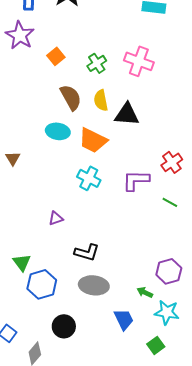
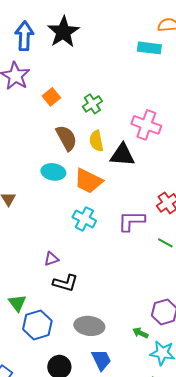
pink cross: (139, 61) -> (146, 125), moved
black L-shape: (87, 252) -> (65, 283), moved
blue trapezoid: (124, 319) -> (101, 360), moved

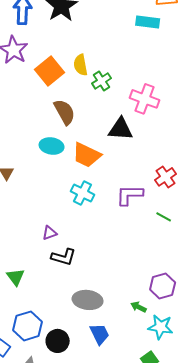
orange square: (51, 97) -> (50, 71), size x1.6
green cross: (92, 104) -> (102, 81), moved
yellow semicircle: (96, 141) -> (81, 65), moved
blue hexagon: (37, 325) -> (28, 326), moved

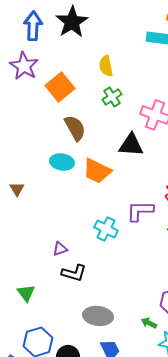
yellow semicircle: (81, 65) -> (106, 66), moved
cyan cross: (83, 193) -> (106, 229), moved

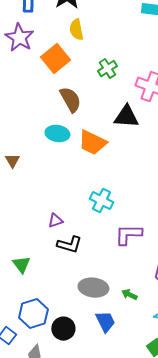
yellow semicircle: (106, 66) -> (76, 30), moved
purple L-shape: (140, 211) -> (128, 235), moved
green arrow: (149, 323) -> (129, 295), moved

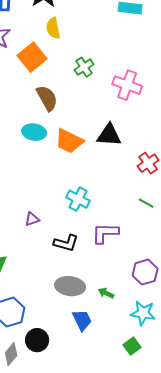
black triangle: (126, 117) -> (109, 135), moved
black L-shape: (69, 245) -> (66, 243), moved
black circle: (63, 329) -> (37, 340), moved

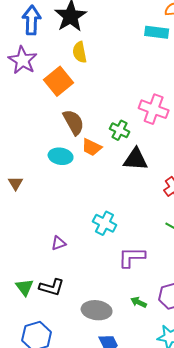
green cross: (84, 67) -> (120, 130), moved, turned -30
orange trapezoid: (69, 141) -> (92, 147), moved, size x0.7
black L-shape: (66, 243) -> (52, 287), moved
green arrow: (106, 293) -> (139, 302), moved

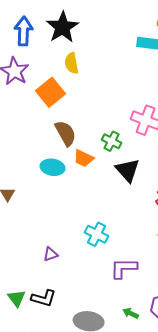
black triangle: (136, 159) -> (128, 170), turned 44

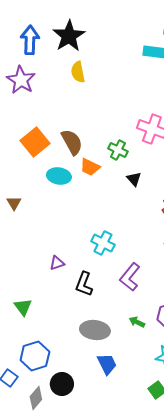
orange square: (51, 92) -> (35, 142), moved
black triangle: (128, 170) -> (134, 179), size x0.6
purple L-shape: (124, 268) -> (130, 277), turned -52
black L-shape: (44, 298) -> (84, 284), moved, turned 95

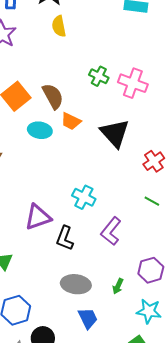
green cross: (118, 150) -> (99, 76), moved
black triangle: (134, 179) -> (115, 133), size x2.0
purple triangle: (57, 263) -> (38, 217), size x1.8
green arrow: (137, 322) -> (118, 286), moved, turned -91

